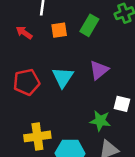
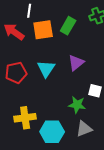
orange square: (59, 30) -> (43, 30), size x1.5
red arrow: (24, 33) -> (14, 32), size x1.5

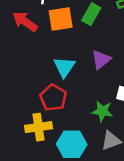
red pentagon: (16, 73) -> (53, 98), moved, turned -30

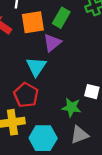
purple triangle: (101, 60) -> (52, 43), moved

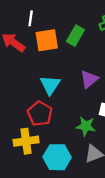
purple triangle: (52, 43) -> (89, 79), moved

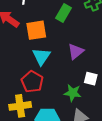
orange square: (47, 40) -> (36, 30), moved

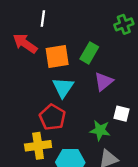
green rectangle: (64, 13) -> (89, 53), moved

